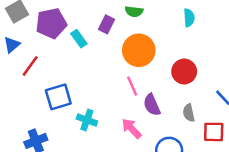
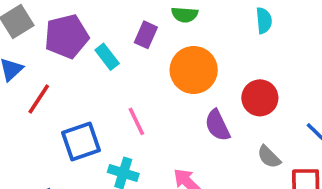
pink line: (132, 86) -> (136, 121), moved
purple semicircle: (152, 105) -> (217, 125), moved
gray semicircle: (189, 113) -> (269, 157), turned -30

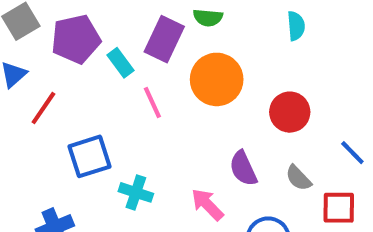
purple rectangle: (146, 35) -> (164, 39), size x1.5
pink line: (136, 121) -> (152, 103), moved
purple semicircle: (217, 125) -> (243, 168), moved

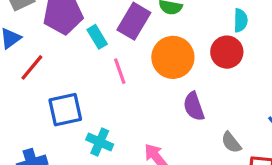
red circle: (290, 112) -> (227, 52), moved
purple semicircle: (243, 168) -> (194, 106), moved

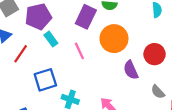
cyan rectangle: (97, 37) -> (51, 39), moved
red circle: (227, 52) -> (155, 54), moved

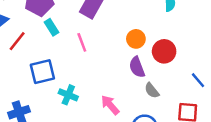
orange circle: (114, 39) -> (136, 39), moved, size x0.6
gray semicircle: (158, 92) -> (152, 91), moved

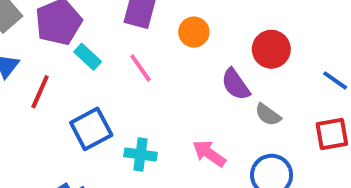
orange circle: (136, 39) -> (194, 32), moved

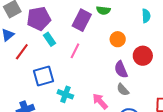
orange circle: (194, 32) -> (118, 39), moved
pink line: (141, 68) -> (75, 51), turned 49
gray semicircle: (268, 115) -> (123, 90), moved

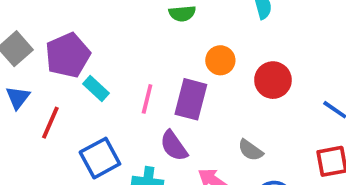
purple rectangle: (82, 20) -> (191, 99), moved
purple semicircle: (121, 69) -> (174, 146), moved

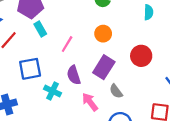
orange circle: (220, 60) -> (103, 34), moved
purple rectangle: (191, 99) -> (104, 67), moved

